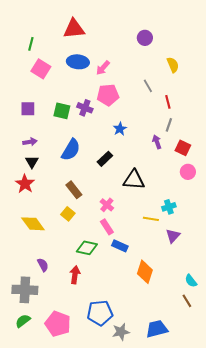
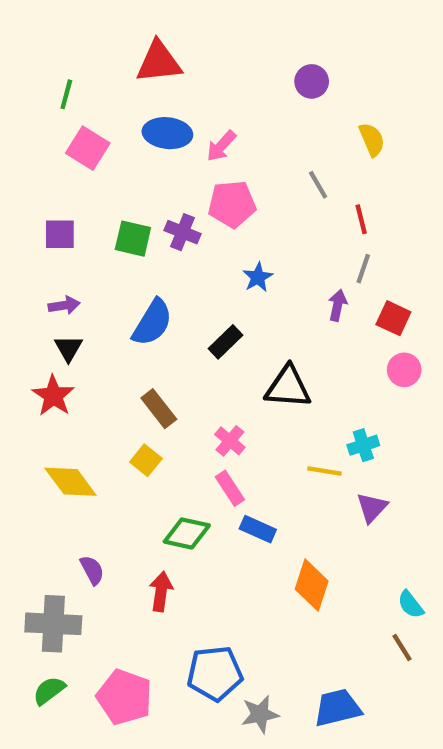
purple arrow: (157, 142) -> (337, 305), turned 32

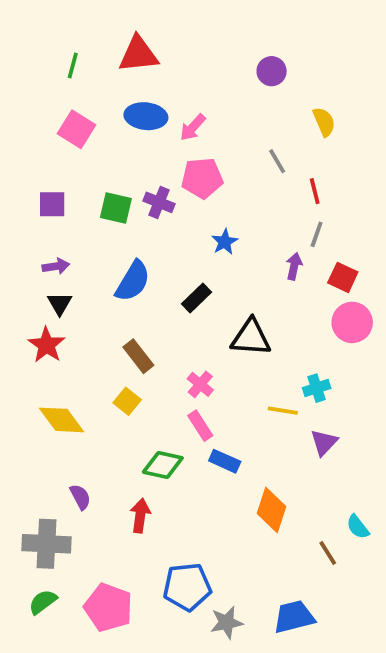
green line: (66, 94) -> (73, 66), moved
pink circle: (404, 370) -> (352, 322), size x1.4
brown line: (402, 647) -> (328, 553), moved

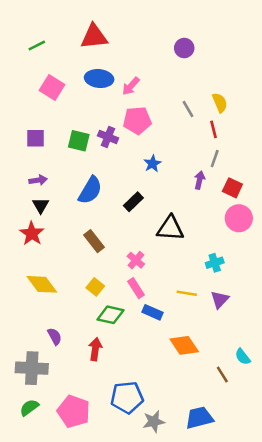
green line: (73, 66) -> (37, 45), moved, turned 48
yellow semicircle: (324, 122) -> (220, 103), moved
yellow square: (127, 401) -> (95, 287), moved
yellow line: (283, 411) -> (187, 293), moved
orange diamond: (272, 510) -> (184, 345), turned -52

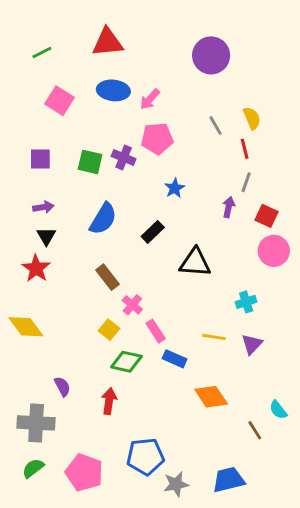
purple circle: (184, 48) -> (211, 55), size x1.6
pink cross: (136, 260) -> (132, 305), moved
yellow diamond: (42, 284) -> (26, 327), moved

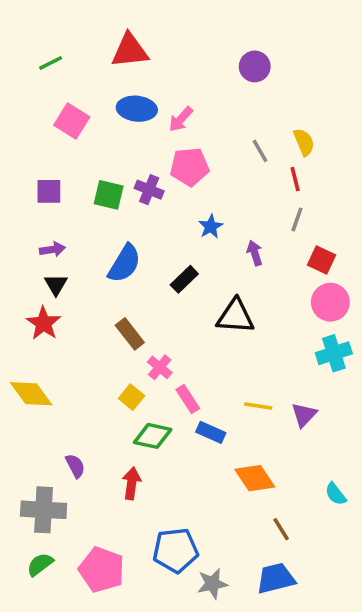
purple circle: (211, 55) -> (255, 66), size x0.7
purple arrow: (229, 207) -> (255, 253), moved, turned -30
cyan cross: (246, 302) -> (334, 353), moved, size x1.4
brown line: (255, 430) -> (281, 529), moved

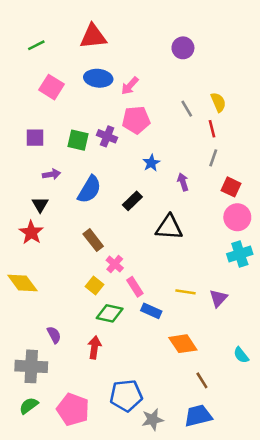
purple arrow: (52, 249) -> (51, 174), moved

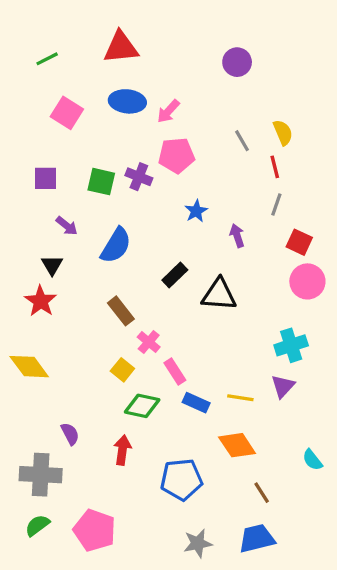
purple arrow: (51, 174) -> (67, 226), turned 48
black rectangle: (132, 201) -> (175, 275), moved
cyan cross: (240, 254) -> (291, 345), moved
yellow line: (185, 292) -> (240, 398), moved
blue pentagon: (126, 396) -> (181, 480), moved

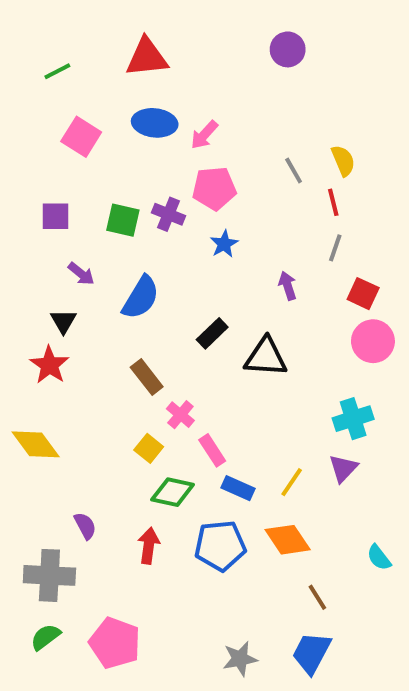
purple circle: (237, 62) -> (288, 49), moved
blue star: (196, 211) -> (224, 244), moved
yellow line: (240, 398) -> (292, 482), turned -65
blue pentagon: (181, 480) -> (220, 546), moved
blue trapezoid: (257, 538) -> (311, 653), turned -48

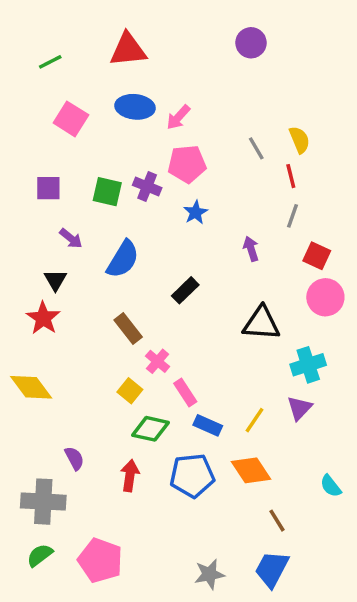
black triangle: (266, 357) -> (261, 323), moved

